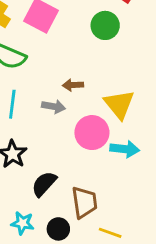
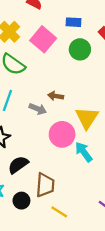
green circle: (105, 25) -> (80, 49), moved
cyan arrow: (125, 149) -> (84, 152), turned -145

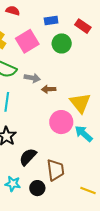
pink square: (43, 39) -> (27, 41), turned 30
gray arrow: (38, 109) -> (32, 78), moved
yellow line: (59, 212) -> (88, 191), moved

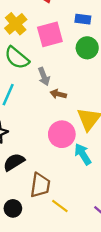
gray arrow: (32, 78) -> (44, 76), turned 42
black circle: (37, 188) -> (13, 208), moved
yellow line: (88, 191) -> (60, 206), moved

